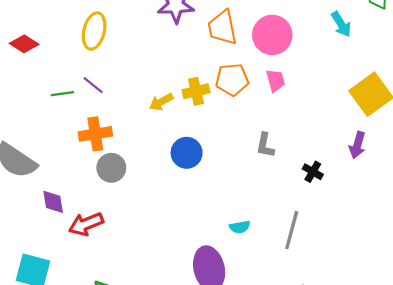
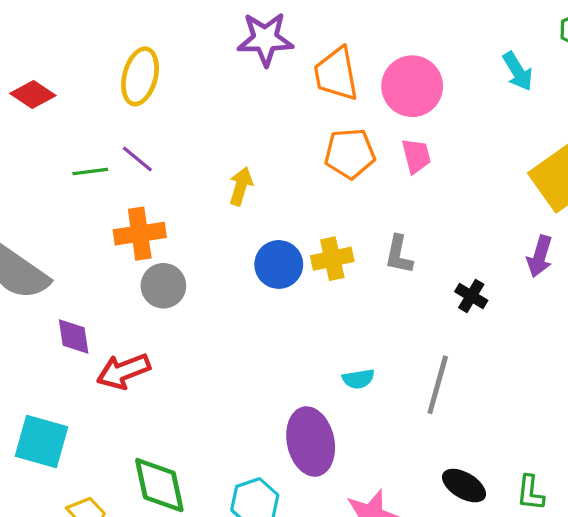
yellow cross: (196, 91) -> (332, 259), moved
yellow arrow: (161, 102) -> (241, 186), turned 135

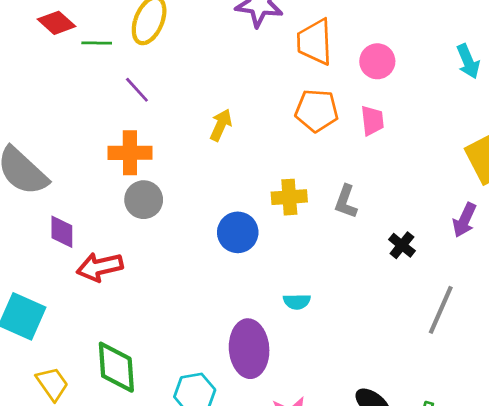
pink circle: (412, 86) -> (377, 61), size x0.7
green line: (90, 171) -> (97, 43), moved
blue circle: (279, 264) -> (238, 232), moved
gray line: (438, 385) -> (441, 310), moved

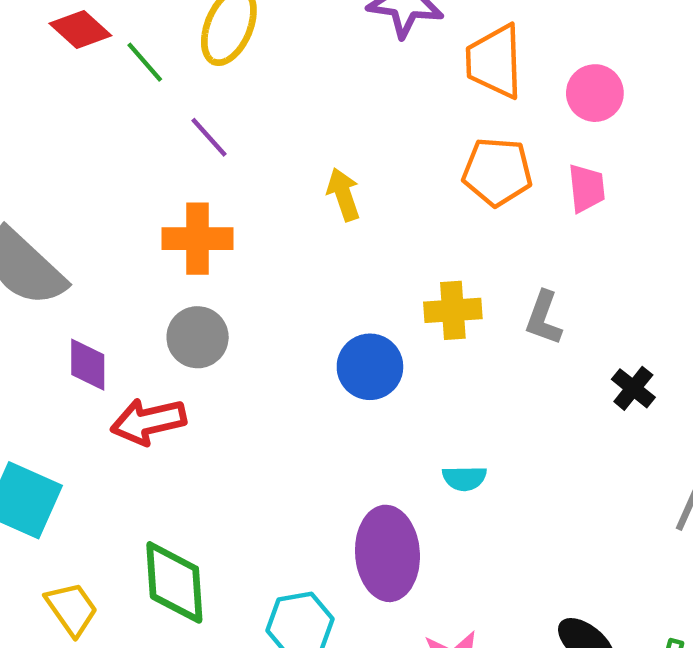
green line: (97, 43) -> (145, 62), turned 48
yellow arrow: (221, 125) -> (343, 194), turned -44
gray circle: (144, 200) -> (198, 337), moved

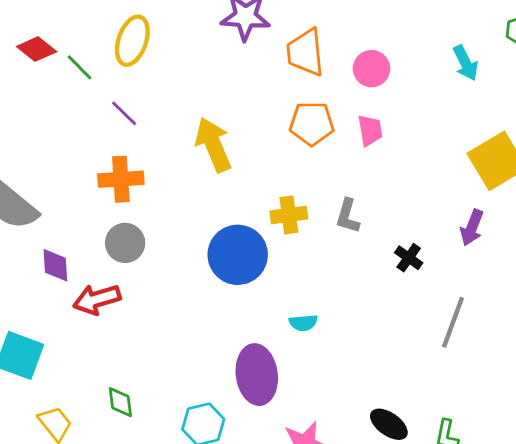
yellow arrow: (343, 194) -> (213, 145), size x1.6
blue circle: (370, 367) -> (238, 255), size x1.4
green diamond: (174, 582) -> (120, 402), size x0.6

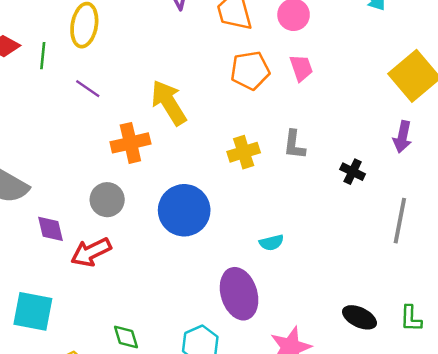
green line: (79, 67) -> (43, 56), turned 60
orange cross: (121, 179) -> (130, 143), moved
blue circle: (238, 255) -> (184, 210), moved

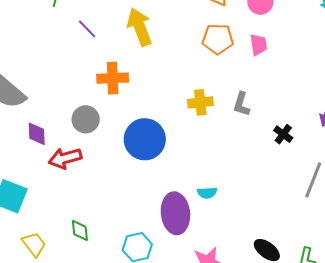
yellow arrow: (169, 103) -> (140, 27), moved
cyan semicircle: (272, 243) -> (207, 193), moved

